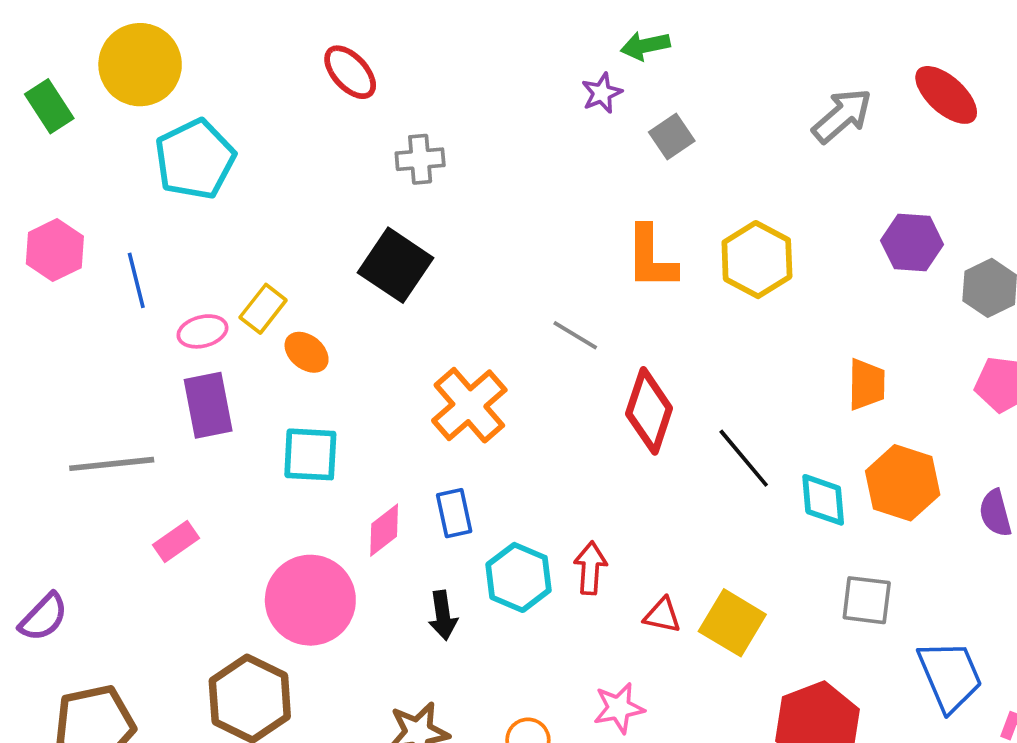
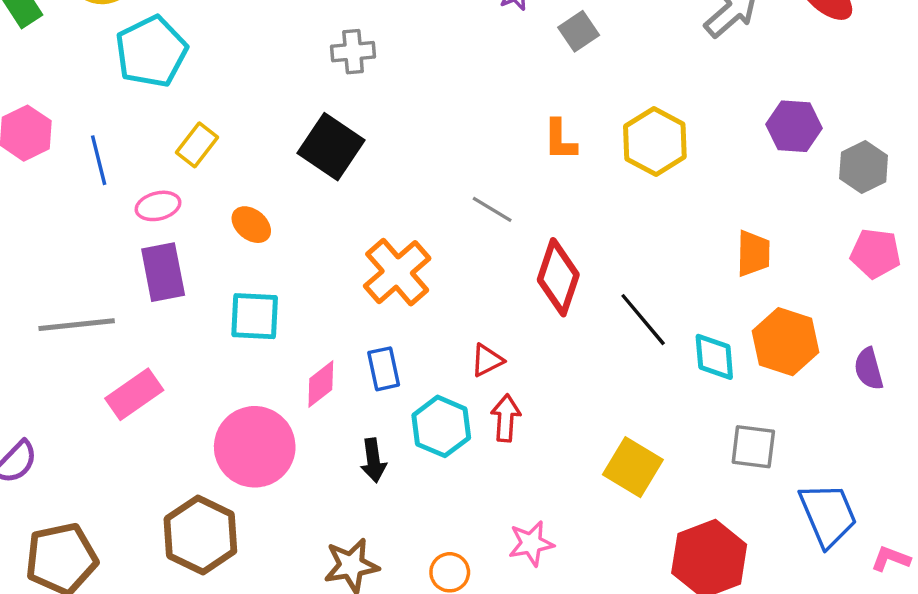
orange L-shape: (651, 258) -> (560, 140), size x0.7
yellow rectangle: (263, 309) -> (197, 145), moved
pink rectangle: (176, 541) -> (134, 394), size x1.4
red triangle: (662, 615) -> (487, 360), moved, turned -39

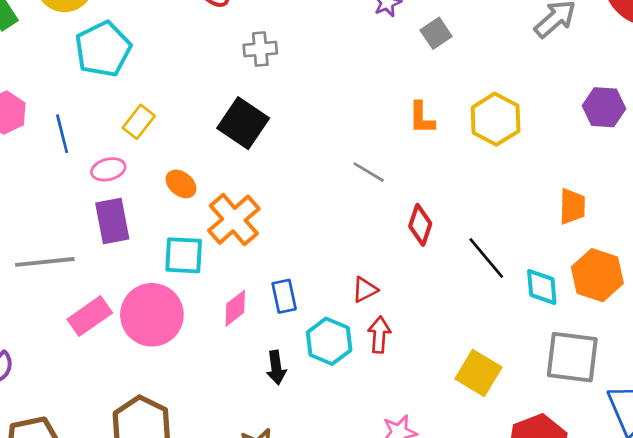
orange cross: (397, 272) -> (234, 220), moved
red diamond: (558, 277) -> (420, 225), size x0.7
pink circle: (255, 447) -> (152, 315), moved
gray square: (753, 447) -> (572, 357), size x1.5

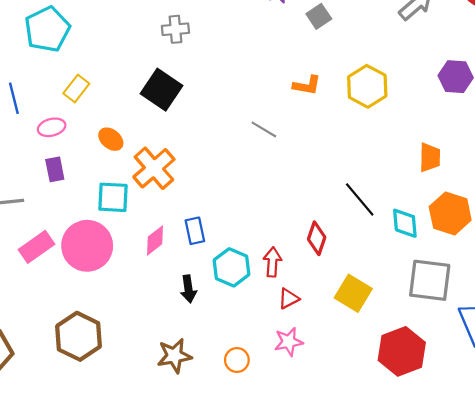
orange L-shape: (422, 118) -> (307, 85), turned -80
purple rectangle: (112, 221) -> (55, 169), size x0.7
red diamond: (420, 225) -> (317, 238), moved
red triangle: (365, 290) -> (289, 299), moved

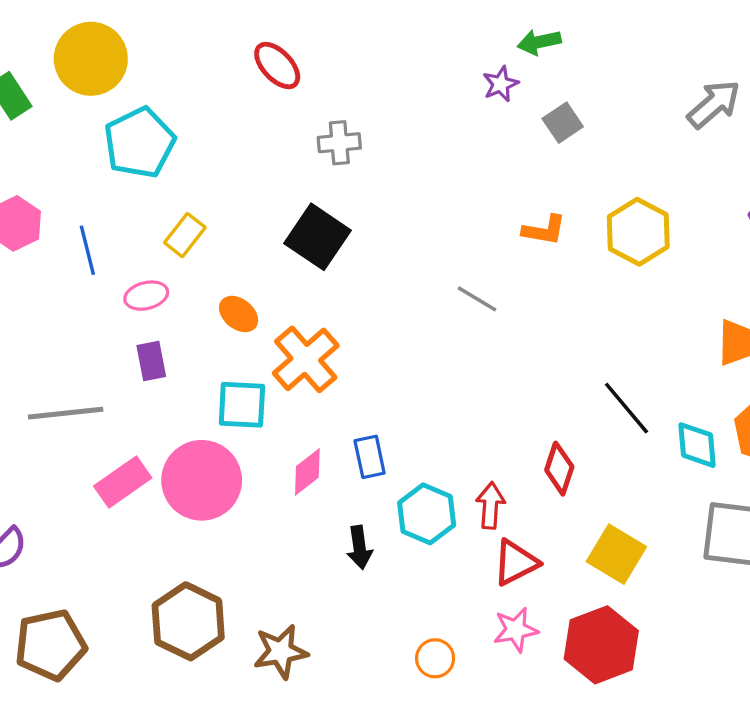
red triangle: (289, 299) -> (516, 563), size x1.4
red hexagon: (402, 351) -> (601, 645), moved
brown star: (174, 356) -> (281, 652), moved

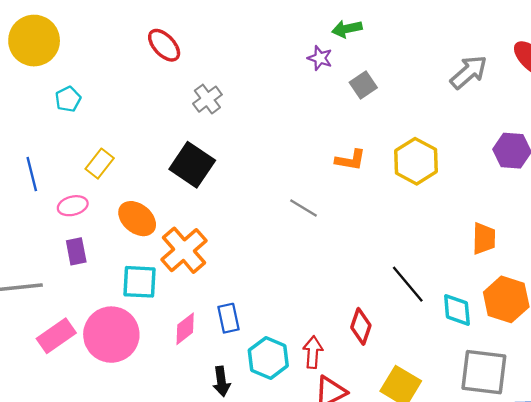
purple star: (501, 84) -> (320, 58), turned -30
cyan pentagon: (139, 143) -> (68, 99), size x0.5
gray cross: (339, 143) -> (207, 99), turned -32
orange ellipse: (239, 314) -> (137, 219), size x1.4

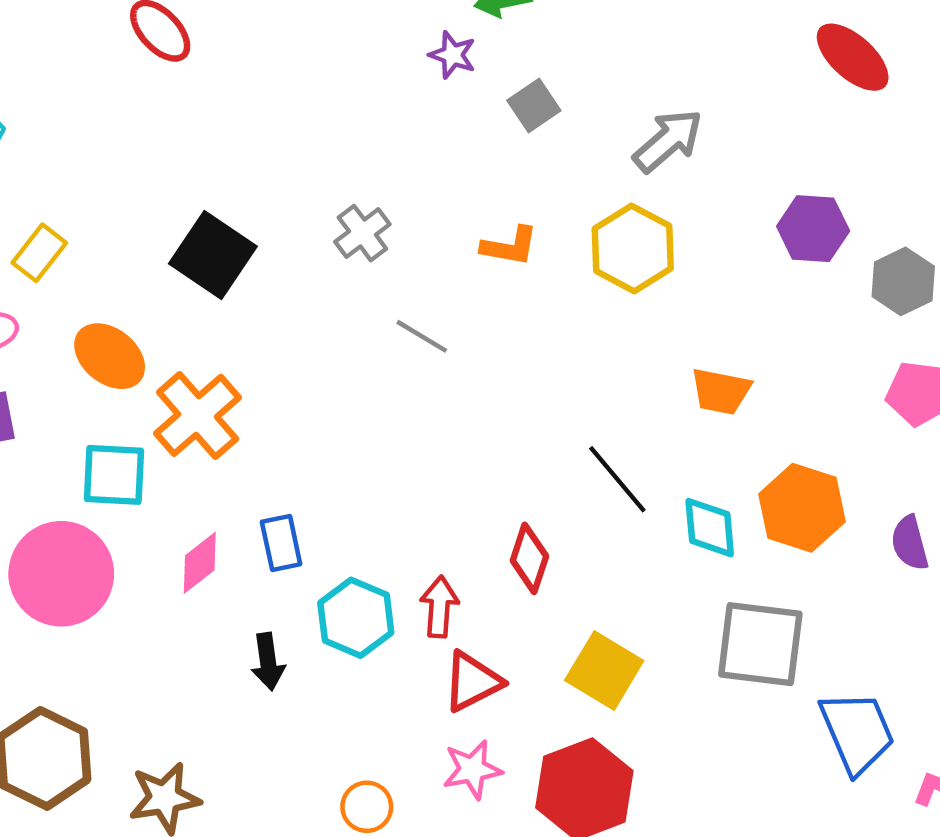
gray arrow: (469, 72) -> (668, 141), moved
gray cross: (207, 99) -> (362, 233), moved
orange trapezoid: (484, 238) -> (721, 391), moved, turned 100

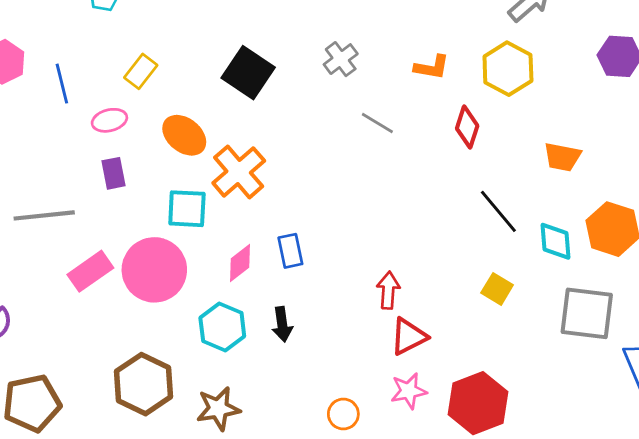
red diamond: (529, 558) -> (467, 127), moved
cyan hexagon: (356, 618) -> (222, 327), moved
yellow square: (604, 670) -> (497, 289), moved, size x0.7

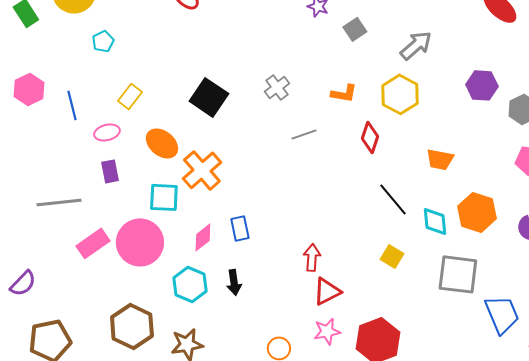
gray line: (377, 123) -> (304, 134), turned -50

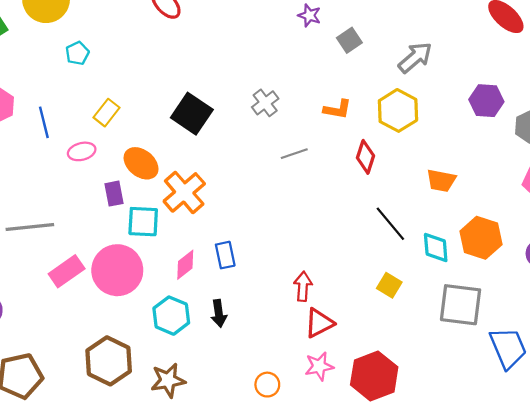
purple rectangle: (110, 171) -> (114, 194), moved

